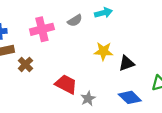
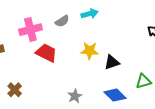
brown cross: (25, 64) -> (15, 90), moved
red trapezoid: (66, 84) -> (46, 53), moved

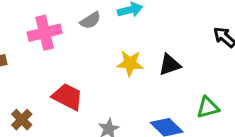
red trapezoid: (46, 53) -> (67, 97), moved
black triangle: (112, 62) -> (170, 65), moved

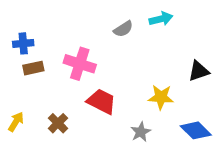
pink cross: (45, 33) -> (80, 64), moved, turned 32
yellow star: (130, 63) -> (161, 97), moved

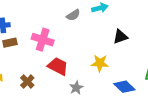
black triangle: (199, 71) -> (120, 37), moved
gray star: (141, 132) -> (76, 88), moved

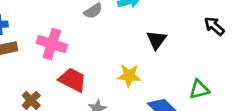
black triangle: (120, 37) -> (156, 40), turned -35

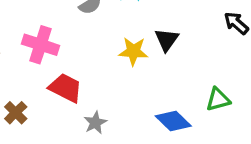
yellow star: (129, 76) -> (133, 51), moved

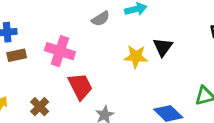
red trapezoid: (65, 88) -> (80, 86), turned 36

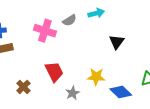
pink cross: (60, 51) -> (45, 31), moved
yellow star: (136, 57) -> (96, 77), moved

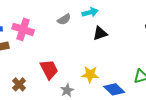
pink cross: (45, 31) -> (23, 29), moved
black triangle: (117, 42) -> (100, 33), moved, turned 35

